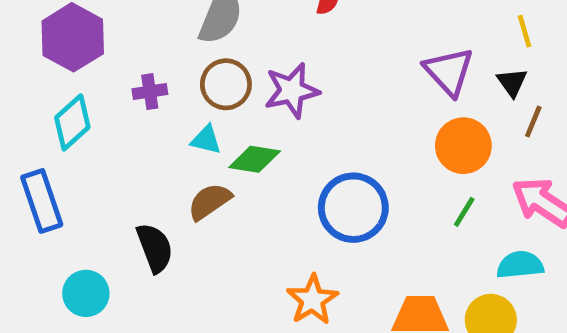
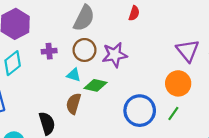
orange circle: (463, 146) -> (178, 83), moved
brown semicircle: (209, 201) -> (74, 104), turned -42
green line: (464, 212) -> (173, 114), moved

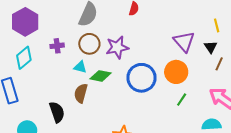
blue circle: (140, 111) -> (142, 78), moved
green line: (173, 114) -> (182, 100), moved

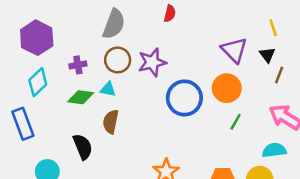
green diamond: (100, 76) -> (81, 97), moved

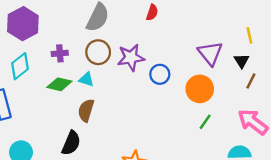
blue circle: (184, 98) -> (160, 74), moved, size x0.6
black semicircle: (83, 147) -> (71, 143), moved, turned 40

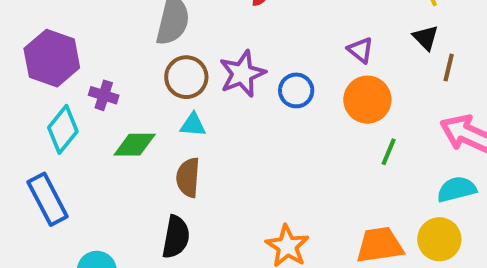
purple cross: (60, 53) -> (104, 95), moved, turned 35
purple triangle: (210, 53) -> (361, 50), moved, size x0.6
cyan triangle: (86, 79) -> (193, 125), moved

